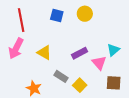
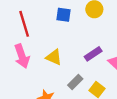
pink arrow: (16, 48) -> (22, 56), turned -40
gray rectangle: (61, 76) -> (75, 82), turned -72

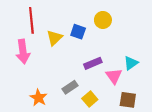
blue square: (63, 15) -> (78, 32), moved
yellow triangle: (54, 57) -> (54, 38), moved, turned 42

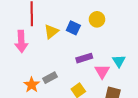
cyan triangle: (131, 63) -> (119, 61), turned -32
gray rectangle: (70, 87) -> (50, 78), moved

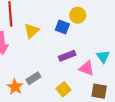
blue square: (73, 28) -> (62, 27), moved
pink triangle: (102, 71) -> (87, 68), turned -35

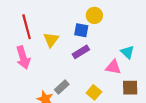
purple rectangle: (67, 56) -> (81, 52), moved

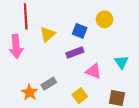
yellow circle: (94, 15) -> (104, 19), moved
pink triangle: (113, 67) -> (93, 71), moved

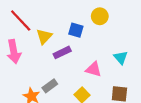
red line: (26, 16) -> (21, 21), turned -35
purple rectangle: (75, 53) -> (62, 52), moved

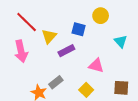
cyan triangle: (121, 58) -> (121, 41), moved

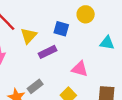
cyan triangle: (121, 41) -> (107, 43), turned -40

